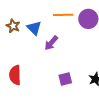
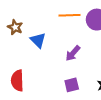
blue triangle: (34, 28) -> (38, 40), moved
purple arrow: (51, 43) -> (73, 53), moved

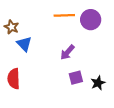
blue triangle: (38, 40) -> (24, 44), moved
purple square: (72, 85) -> (76, 78), moved

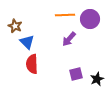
purple arrow: (67, 52) -> (69, 39), moved
red semicircle: (14, 79) -> (32, 64), moved

